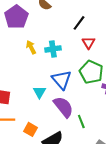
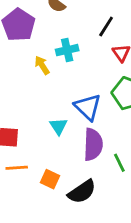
cyan cross: (53, 49) -> (67, 50), moved
purple semicircle: (63, 107) -> (93, 145), turned 45

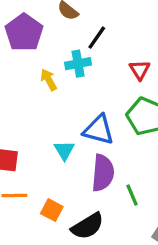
black line: (106, 27) -> (97, 38), moved
blue triangle: (88, 107) -> (99, 130), turned -32

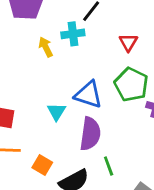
green line: (132, 195) -> (109, 166), moved

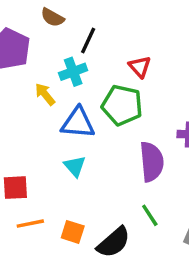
green pentagon: (131, 85) -> (122, 105), moved
blue triangle: (88, 95) -> (78, 123), moved
purple semicircle: (90, 134) -> (152, 162), moved

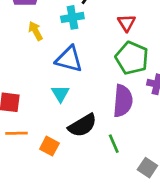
yellow arrow: (45, 94) -> (35, 31), moved
green pentagon: (122, 105) -> (132, 58), moved
black semicircle: (114, 242) -> (83, 125), moved

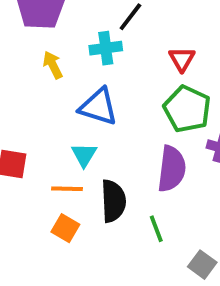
black semicircle: (83, 125) -> (113, 201), turned -64
orange line: (17, 133) -> (67, 189), moved

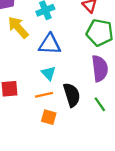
yellow arrow: (53, 65) -> (18, 27), size x1.5

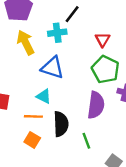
cyan triangle: (49, 73) -> (44, 96), turned -35

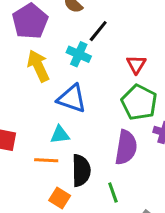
cyan cross: (57, 33) -> (79, 54), turned 30
cyan triangle: (44, 96) -> (60, 135), turned -35
orange square: (32, 140) -> (60, 198), moved

